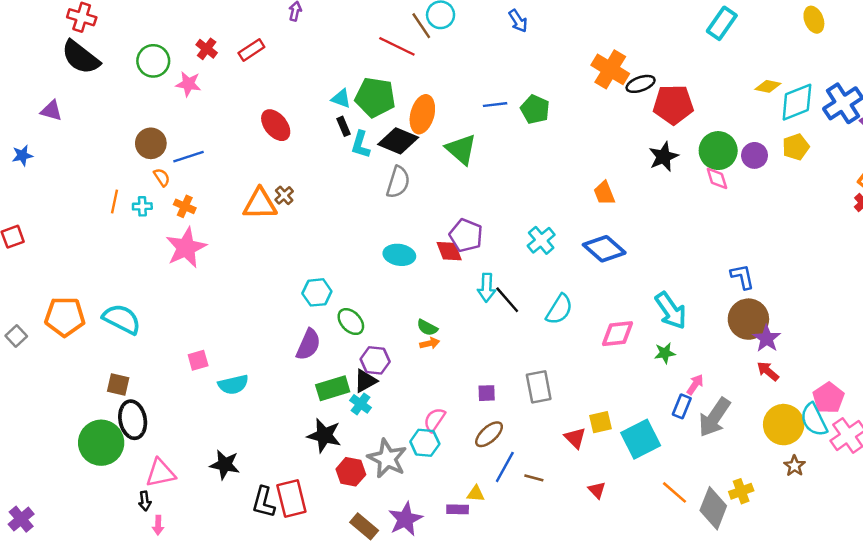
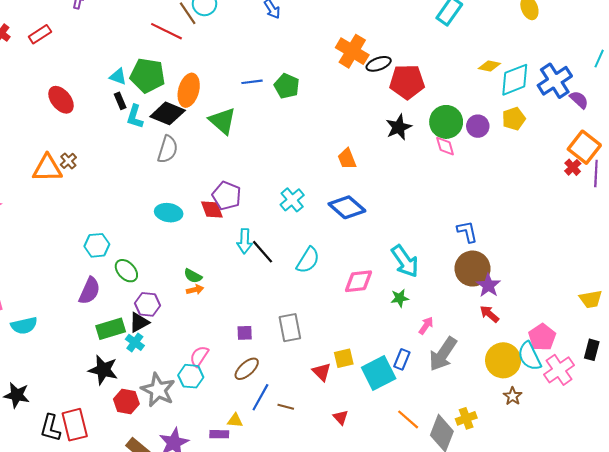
blue rectangle: (682, 406) -> (402, 359), moved

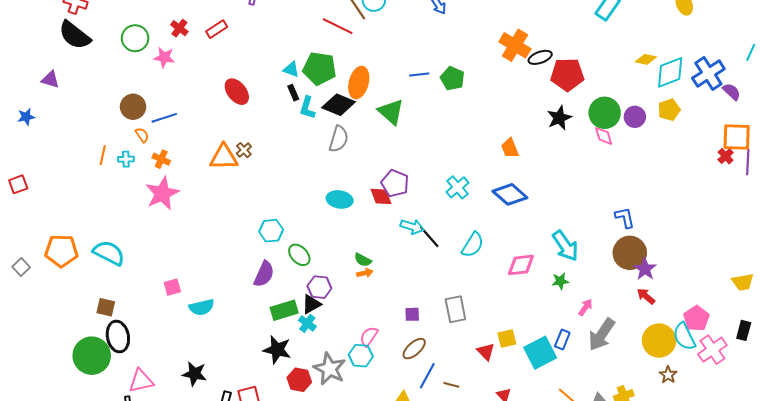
orange square: (584, 147) -> (737, 137), turned -36
cyan arrow: (245, 241) -> (412, 227), turned -75

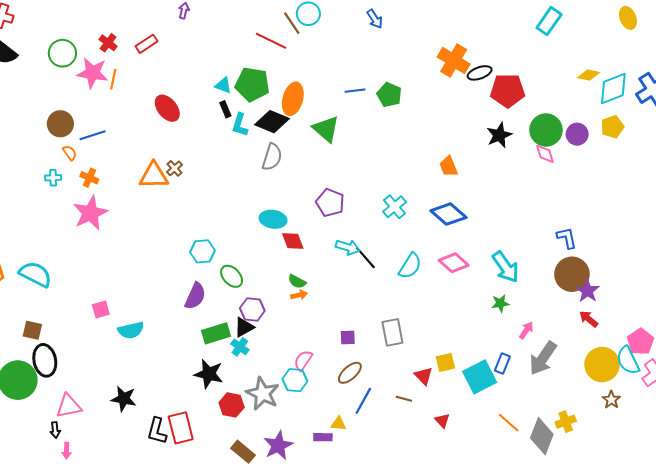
pink star: (164, 57) -> (93, 73), size x1.4
orange line: (103, 155) -> (113, 79), moved
red diamond: (381, 196) -> (293, 241), moved
pink diamond: (521, 265) -> (454, 263), moved, turned 48
brown line: (451, 385) -> (404, 399), moved

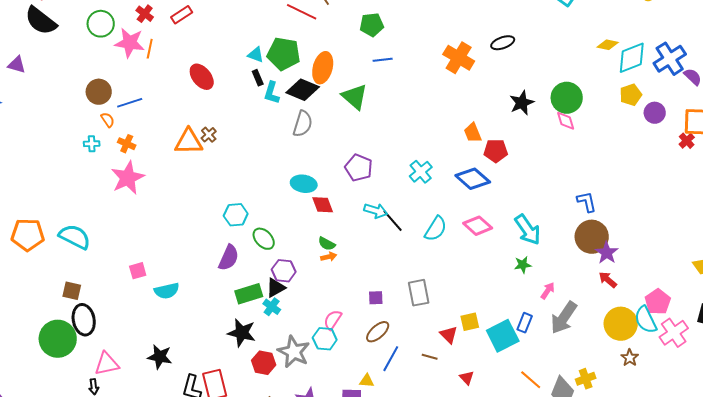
orange cross: (454, 60) -> (459, 58), moved
red pentagon: (508, 91) -> (496, 151), moved, size x0.7
green pentagon: (389, 95) -> (372, 25), moved, turned -30
purple circle: (577, 134) -> (655, 113), moved

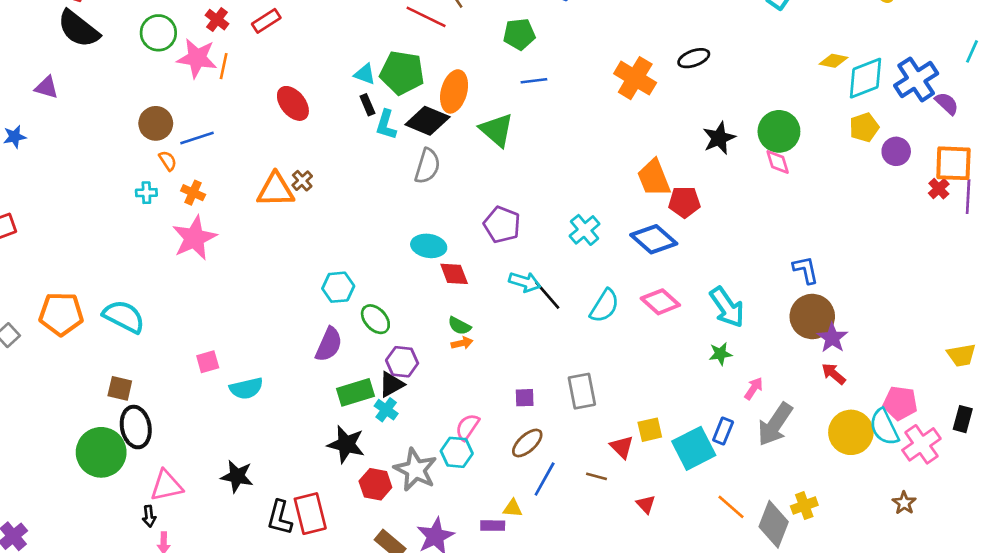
orange trapezoid: (473, 133) -> (654, 178), size x1.4
pink pentagon: (658, 302) -> (900, 403), turned -30
brown star: (630, 358) -> (904, 503), moved

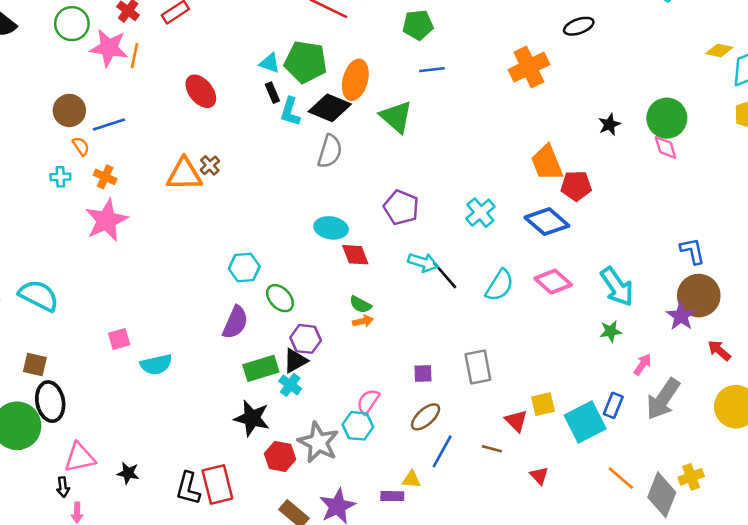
black ellipse: (694, 58) -> (579, 26), moved
orange cross: (635, 78) -> (529, 67), turned 33
black star: (719, 138) -> (609, 125), size x0.7
purple star: (832, 338) -> (681, 316), moved
black star: (237, 476) -> (128, 473), moved, size x0.7

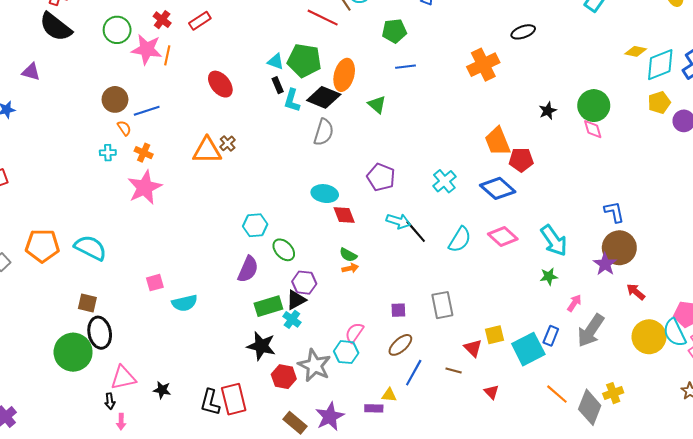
green triangle: (396, 117) -> (377, 105), size x0.7

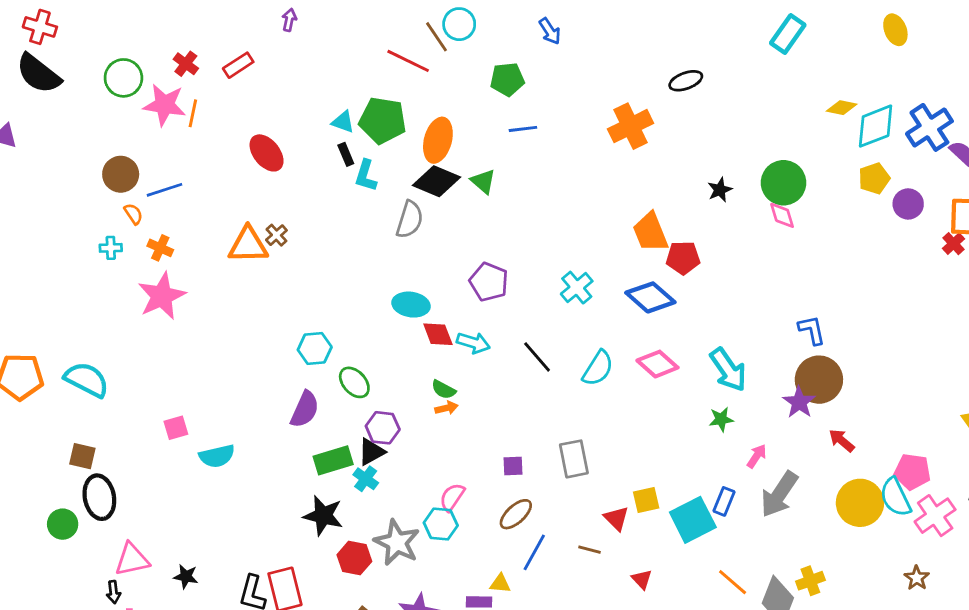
black diamond: (324, 97) -> (436, 181), moved
cyan arrow: (398, 221) -> (473, 343), moved
green circle: (73, 352) -> (63, 524), size x0.6

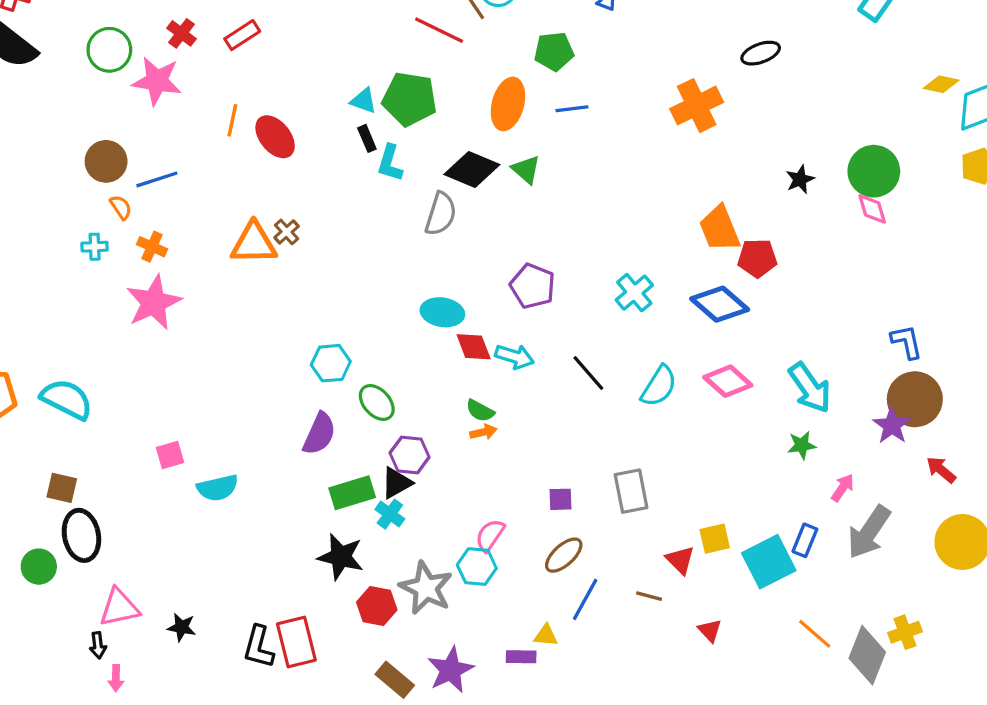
orange line: (193, 113) -> (232, 120), moved
orange ellipse: (438, 140) -> (508, 104), moved

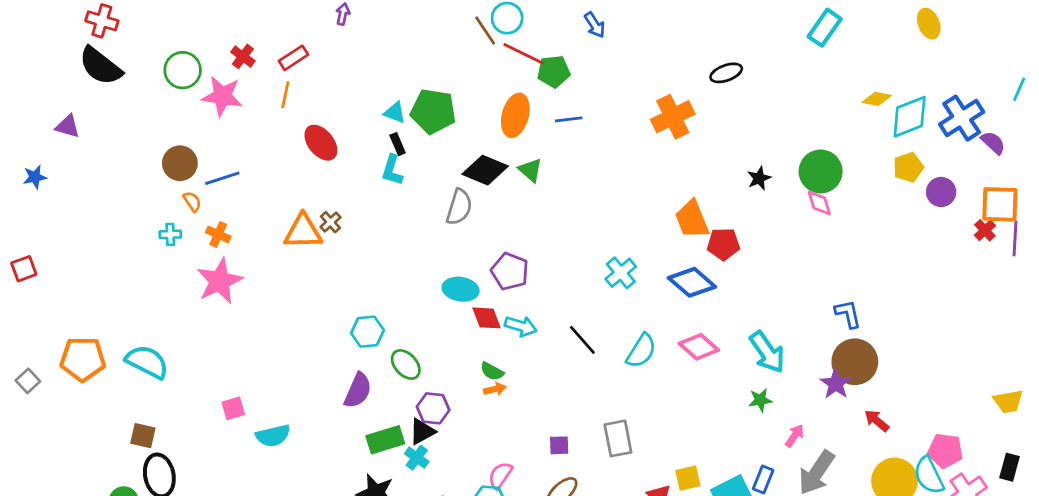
red line: (439, 30) -> (524, 54), moved
orange line: (232, 120) -> (285, 95), moved
cyan L-shape: (390, 163) -> (392, 170), moved
purple pentagon: (533, 286) -> (510, 271), moved

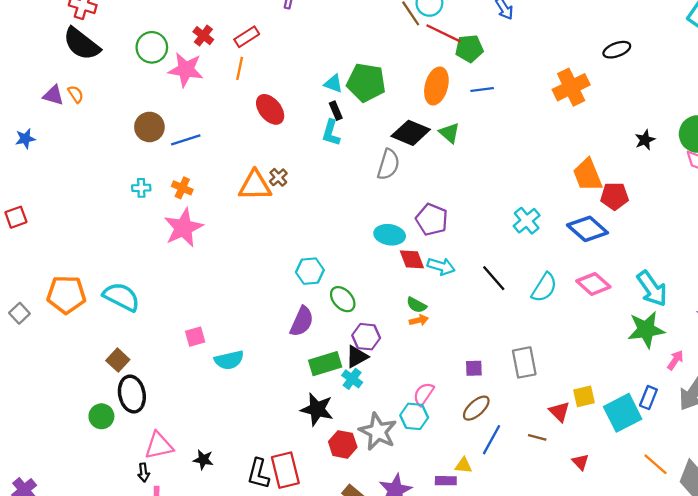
orange semicircle: (192, 202) -> (76, 94), moved
green star: (760, 400) -> (646, 330), size x1.8
brown square: (143, 436) -> (118, 360), turned 30

